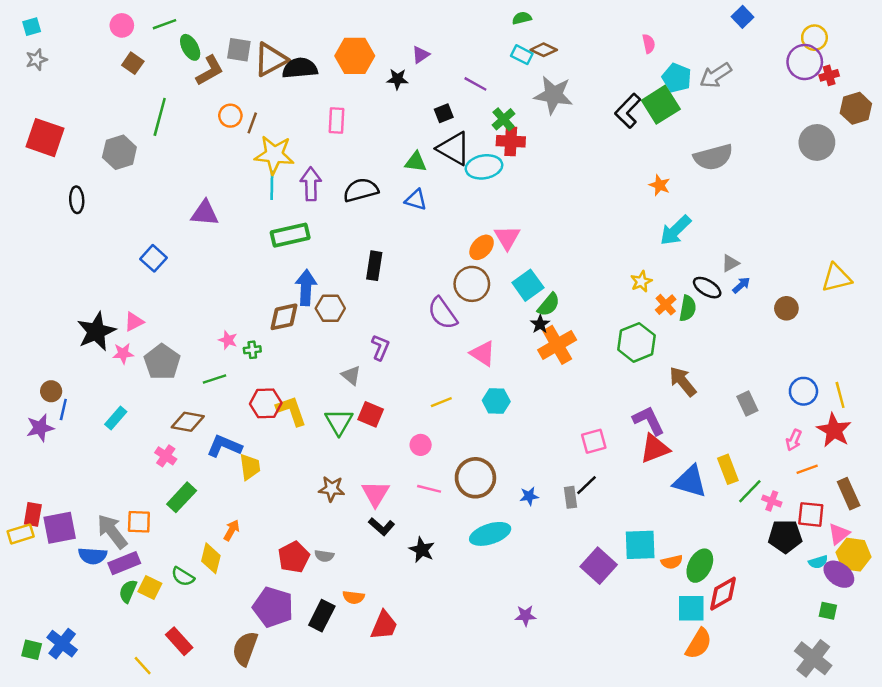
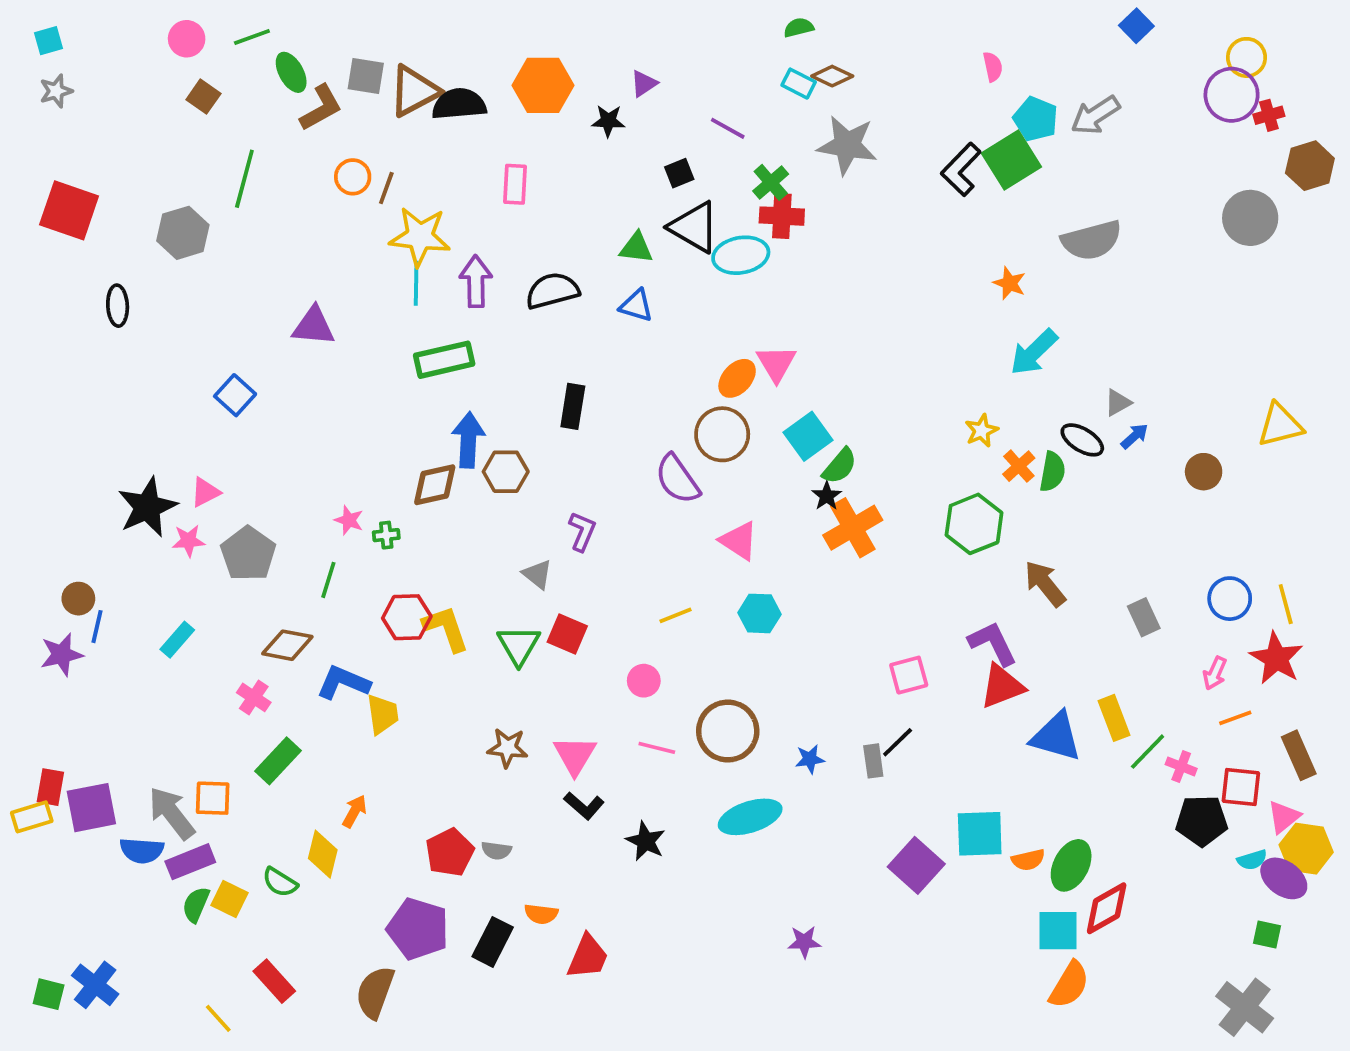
green line: (215, 379) -> (328, 580), turned -55

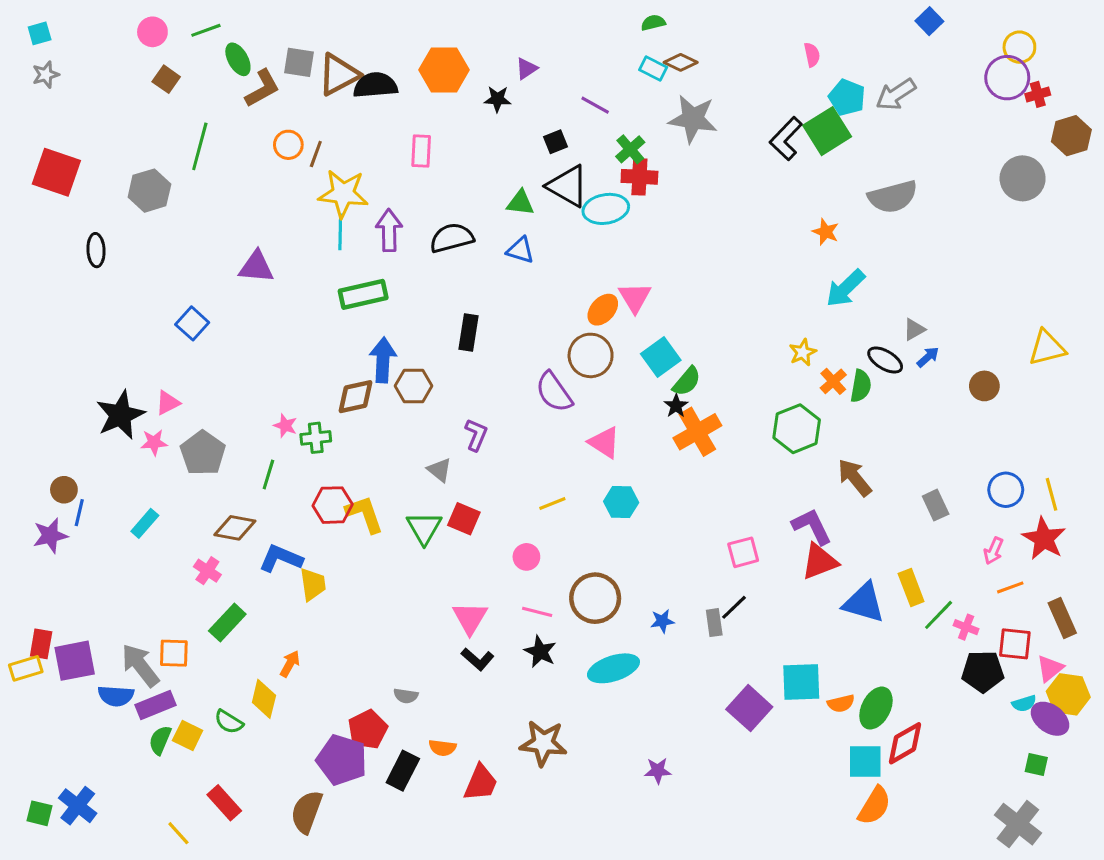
green cross: (386, 535) -> (316, 438), size x1.4
brown star: (508, 748) -> (543, 743), moved, size x1.4
black star: (646, 841) -> (540, 652), moved
red pentagon: (450, 852) -> (368, 729), moved

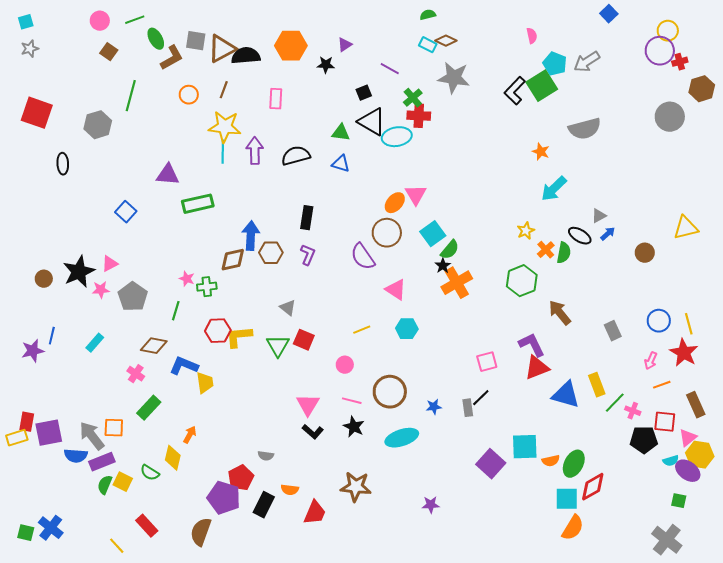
brown line: (316, 154) -> (224, 90), moved
green rectangle: (363, 294) -> (198, 204), moved
purple L-shape: (476, 435) -> (308, 255), moved
brown circle: (64, 490) -> (44, 279), moved
yellow L-shape: (365, 514) -> (239, 337), turned -76

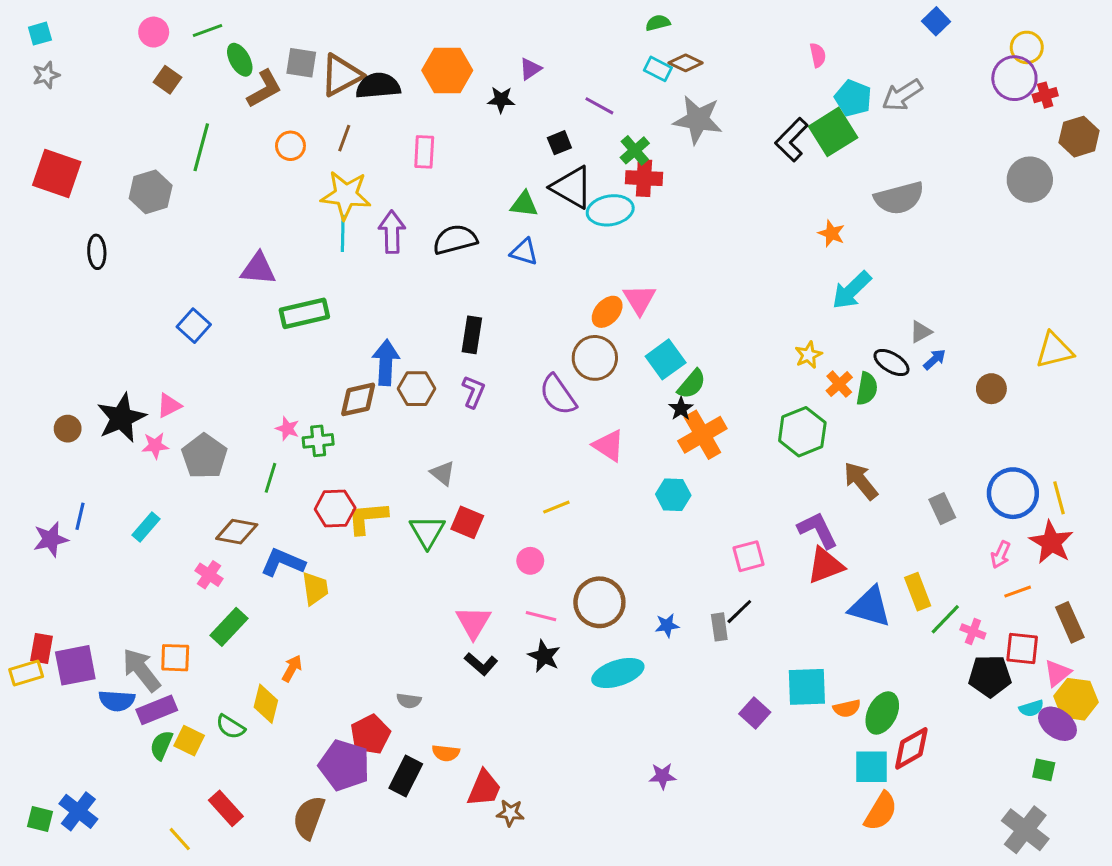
blue circle: (659, 321) -> (1013, 493), size x1.4
cyan hexagon: (407, 329) -> (673, 495), moved
purple square: (491, 464) -> (755, 713), size x0.7
brown star: (356, 487) -> (510, 813), moved, size x0.6

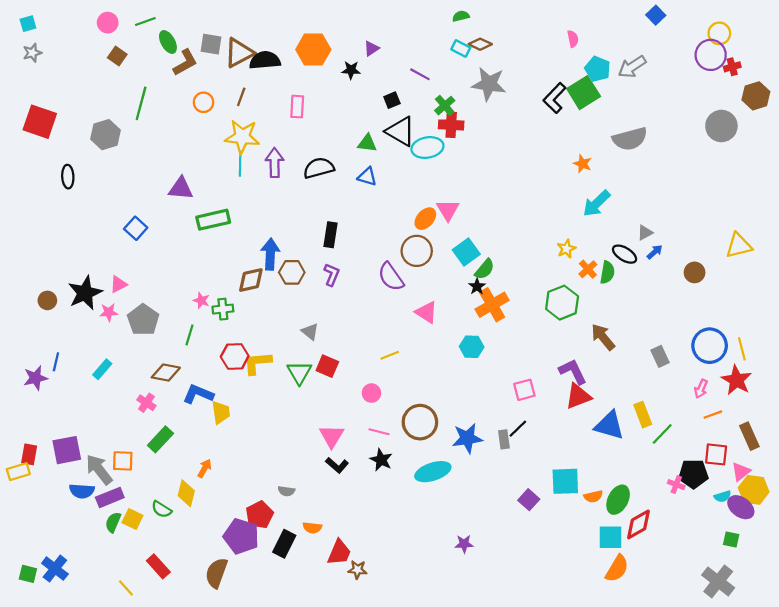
blue star: (667, 625) -> (467, 438), size x1.8
pink cross: (973, 632) -> (676, 485), moved
purple square: (75, 665) -> (67, 450), moved

